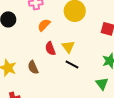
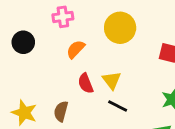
brown semicircle: (33, 67) -> (61, 111), turned 40

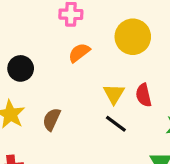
black circle: (23, 42) -> (21, 68), moved
red semicircle: (86, 83) -> (144, 95), moved

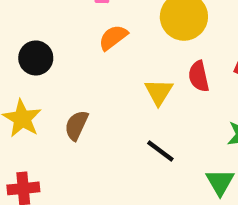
red semicircle: (144, 95) -> (199, 76), moved
black line: (116, 124) -> (160, 151), moved

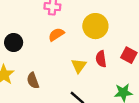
brown semicircle: (76, 125) -> (33, 81), turned -49

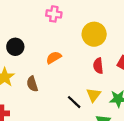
orange semicircle: (56, 34) -> (54, 58), moved
yellow triangle: (79, 66) -> (94, 95), moved

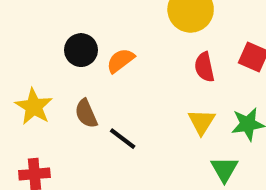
black circle: (15, 47) -> (81, 50), moved
black line: (74, 102) -> (123, 139), moved

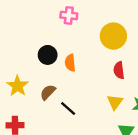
orange semicircle: (120, 61) -> (70, 63), turned -63
brown semicircle: (86, 114) -> (48, 92), turned 63

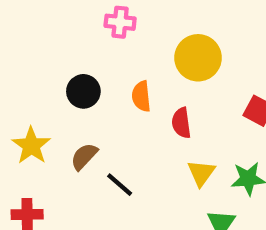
orange semicircle: (70, 63) -> (141, 96), moved
red semicircle: (119, 70) -> (181, 123), moved

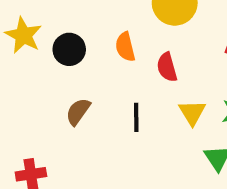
yellow star: (31, 146) -> (23, 35), moved
black line: (120, 185) -> (136, 117), moved, turned 56

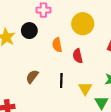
black circle: (69, 49) -> (29, 31), moved
yellow triangle: (192, 113) -> (85, 88), moved

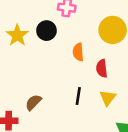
brown semicircle: (32, 77) -> (33, 102), moved
yellow triangle: (85, 88) -> (108, 98), moved

